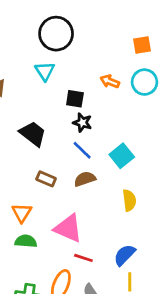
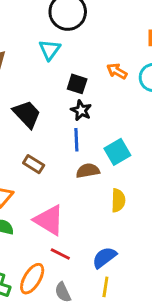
blue line: (82, 150) -> (76, 140), turned 35
brown semicircle: (85, 179) -> (88, 171), moved

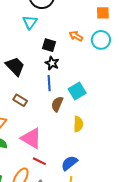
brown semicircle: (88, 171) -> (57, 104), turned -56

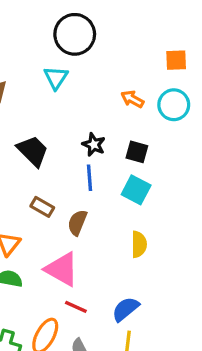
black square: (49, 45) -> (137, 152), moved
cyan square: (77, 91) -> (136, 190), turned -30
brown semicircle: (57, 104) -> (77, 223), moved

